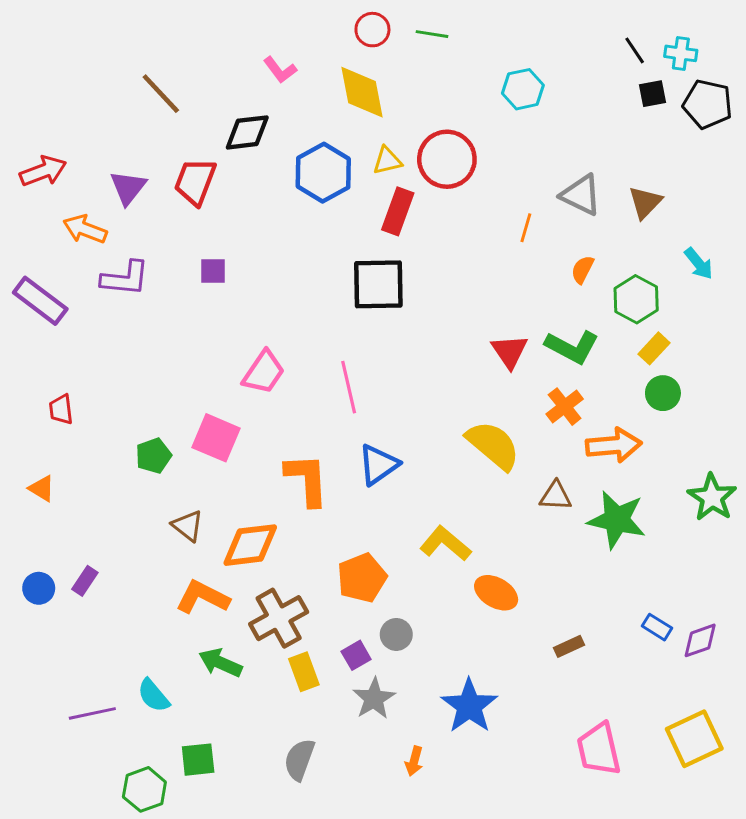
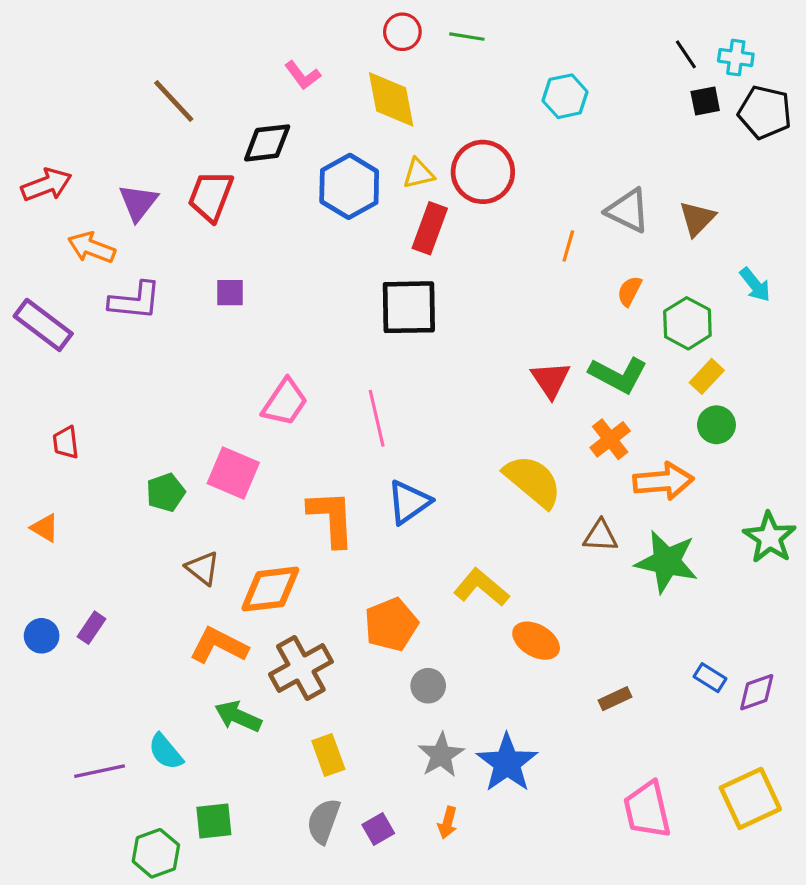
purple square: (356, 655) -> (378, 829), moved
yellow rectangle: (304, 672) -> (328, 755), moved
gray star: (374, 699) -> (441, 755), moved

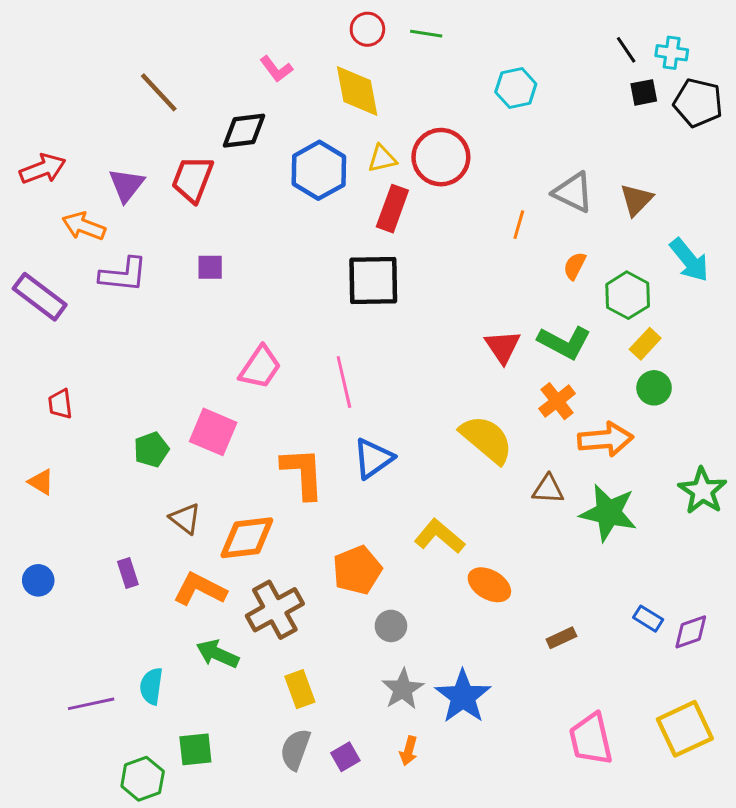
cyan arrow: (755, 285) -> (689, 260), size x1.4
purple rectangle: (92, 628) -> (128, 573), moved, turned -52
cyan semicircle: (166, 752) -> (151, 686), turned 48

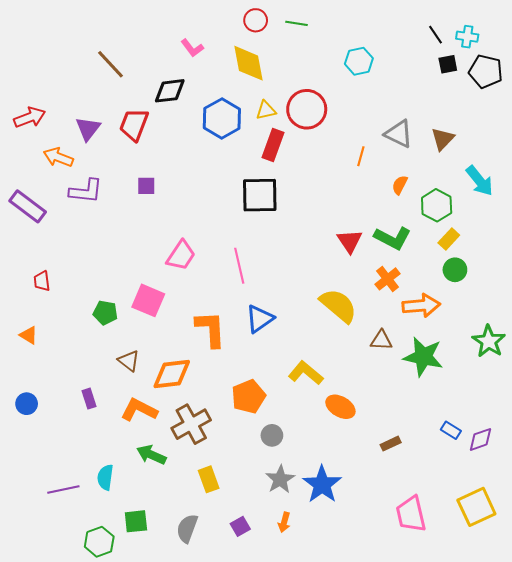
green pentagon: (151, 450) -> (105, 313), turned 30
gray semicircle: (295, 749) -> (187, 528), moved

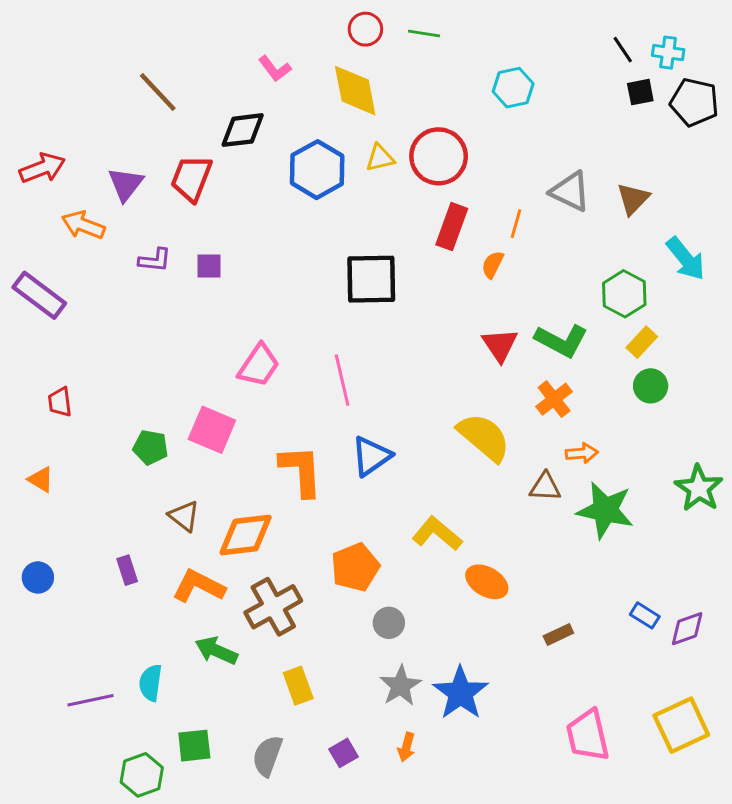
red rectangle: (273, 145) -> (452, 227), moved
orange semicircle: (400, 185) -> (493, 265), moved
purple L-shape: (86, 191) -> (155, 260), moved, size x0.7
orange arrow: (421, 306) -> (582, 453), moved, size x0.6

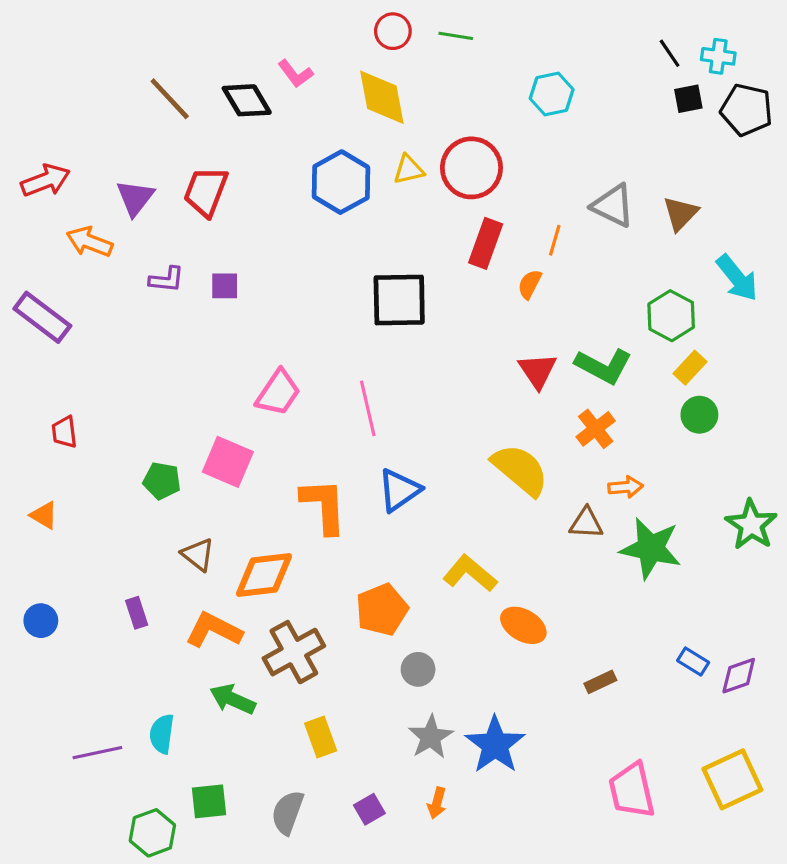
black diamond: (243, 130) -> (247, 100), moved, turned 66

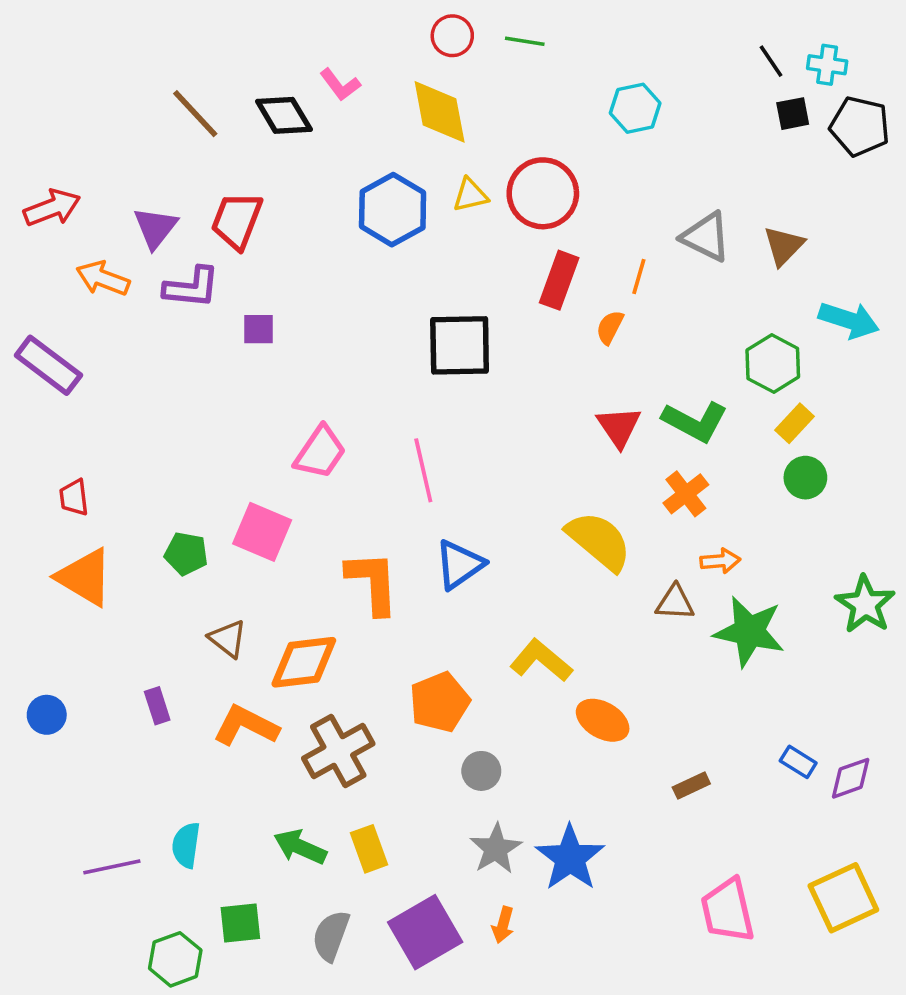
cyan arrow: (737, 278) -> (849, 320), turned -33
purple L-shape: (167, 280) -> (192, 287), moved, size x1.4
orange triangle: (44, 515) -> (85, 577), moved, size x1.8
green arrow: (233, 699) -> (300, 847), moved
purple square: (369, 809) -> (425, 932), size x2.0

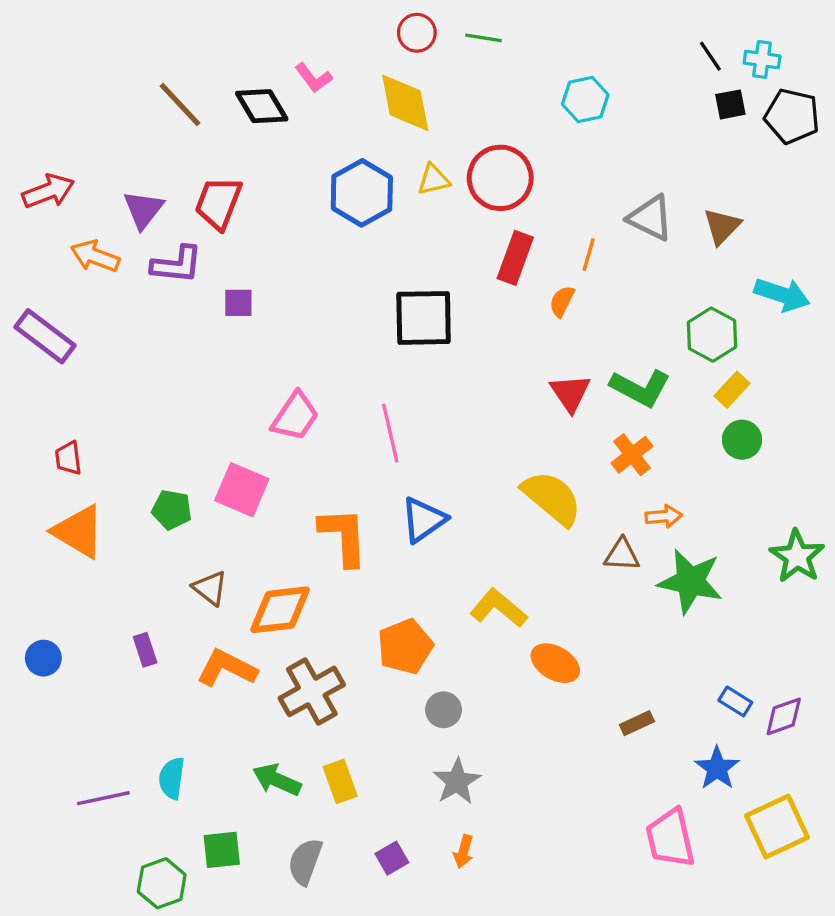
blue star: (570, 858) -> (717, 768), moved, size x0.7
purple square: (425, 932) -> (392, 858), size x0.5

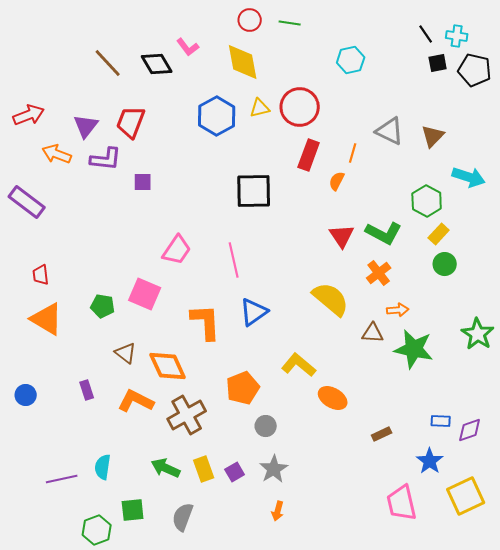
orange diamond: (280, 610) -> (168, 366), turned 72
blue rectangle: (735, 701) -> (441, 421), turned -30
purple square: (392, 858) -> (235, 472), moved

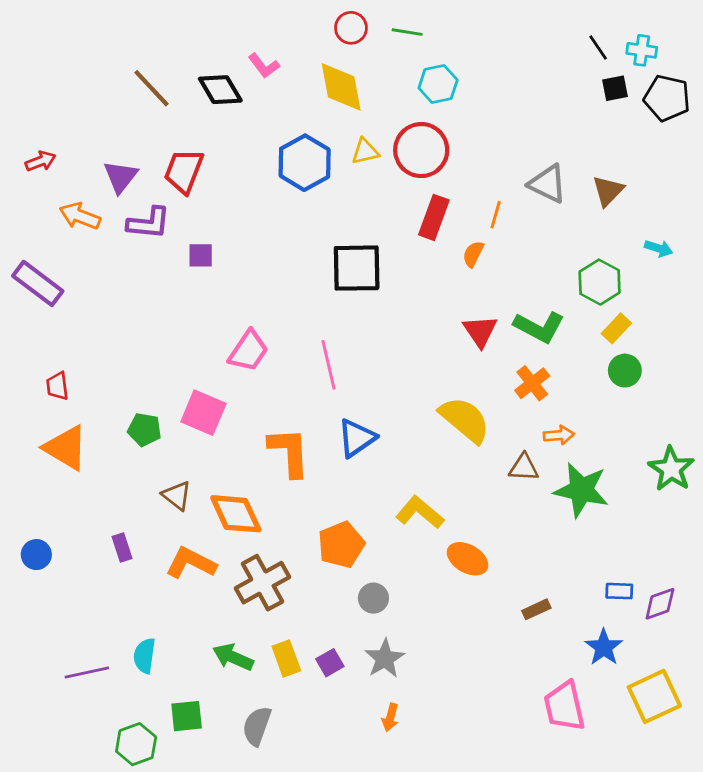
cyan hexagon: (351, 60) -> (438, 84), moved
red arrow: (29, 115) -> (41, 161), size x0.7
cyan arrow: (469, 177) -> (659, 248), size x0.6

